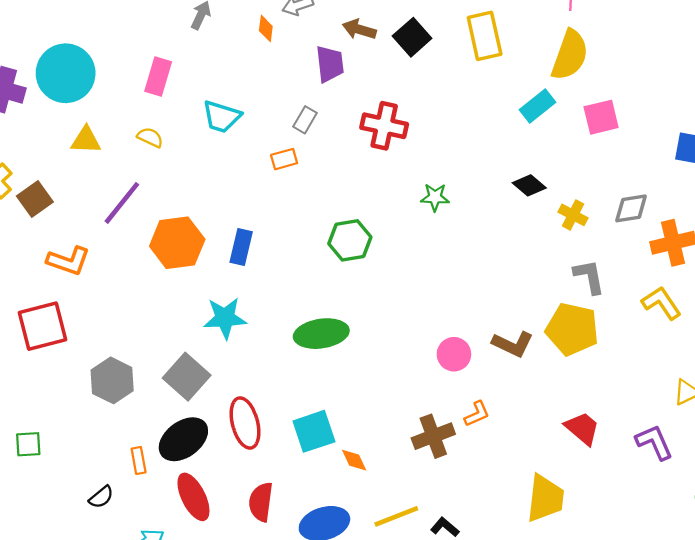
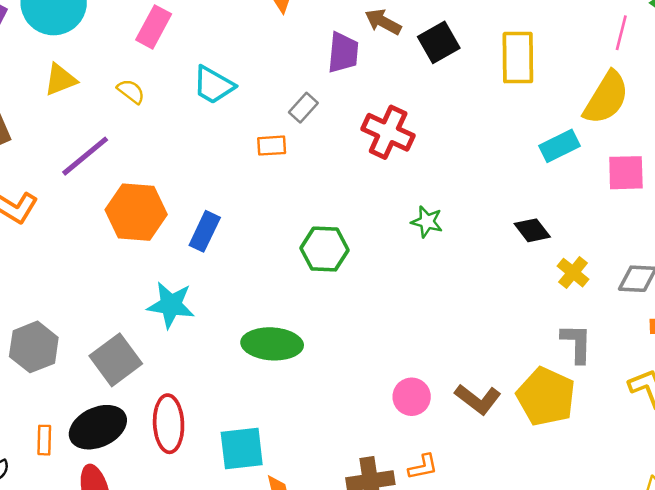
yellow triangle: (86, 140) -> (60, 80), turned -36

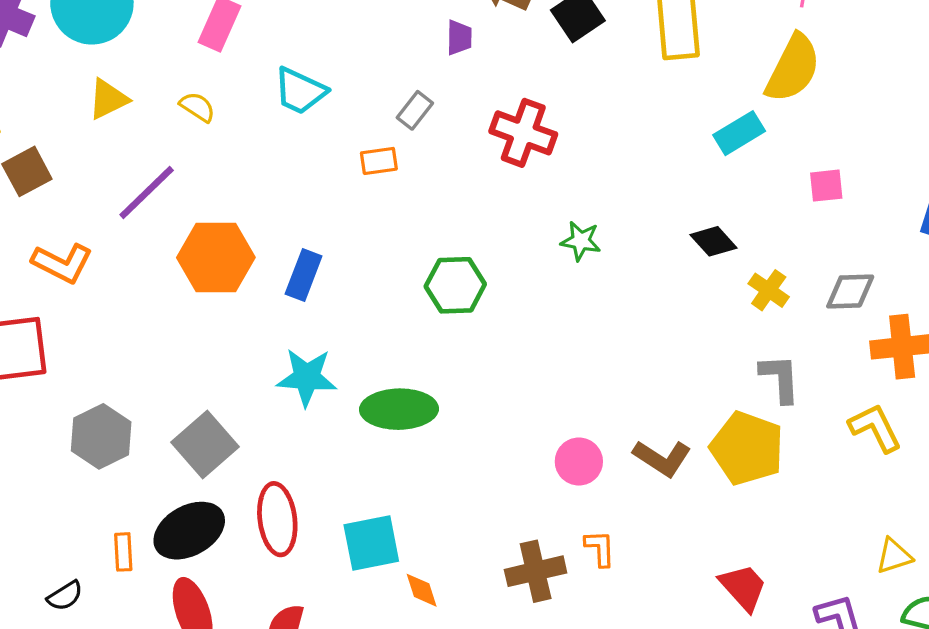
purple trapezoid: (343, 53) -> (459, 37), size x0.7
pink square: (626, 173) -> (826, 186), moved, size x0.7
cyan star: (171, 305) -> (307, 377), moved
orange L-shape: (423, 467) -> (600, 548), turned -76

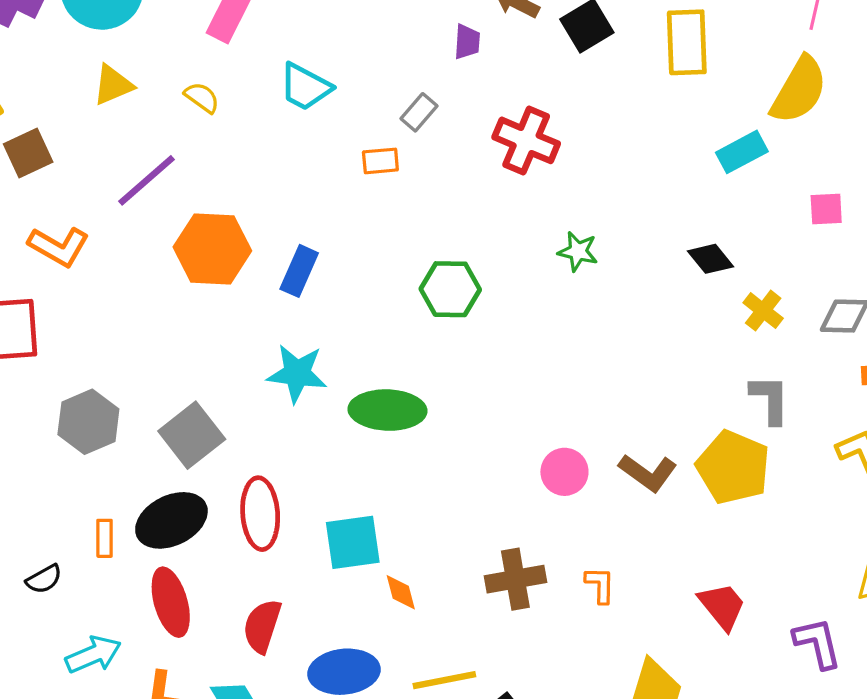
orange L-shape: (600, 548) -> (600, 585), moved

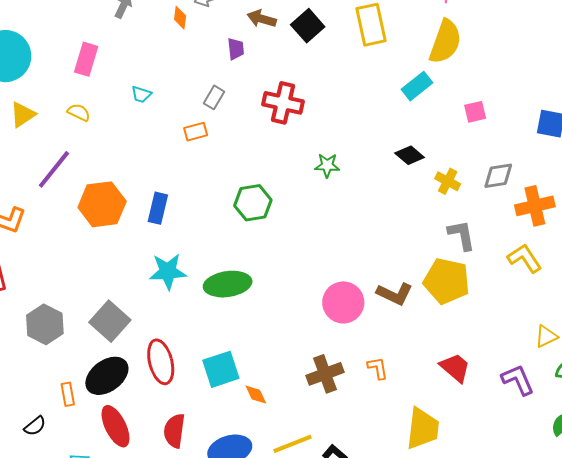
cyan trapezoid: (305, 87) -> (141, 94), size x0.6
pink circle: (564, 472) -> (343, 302), size x1.4

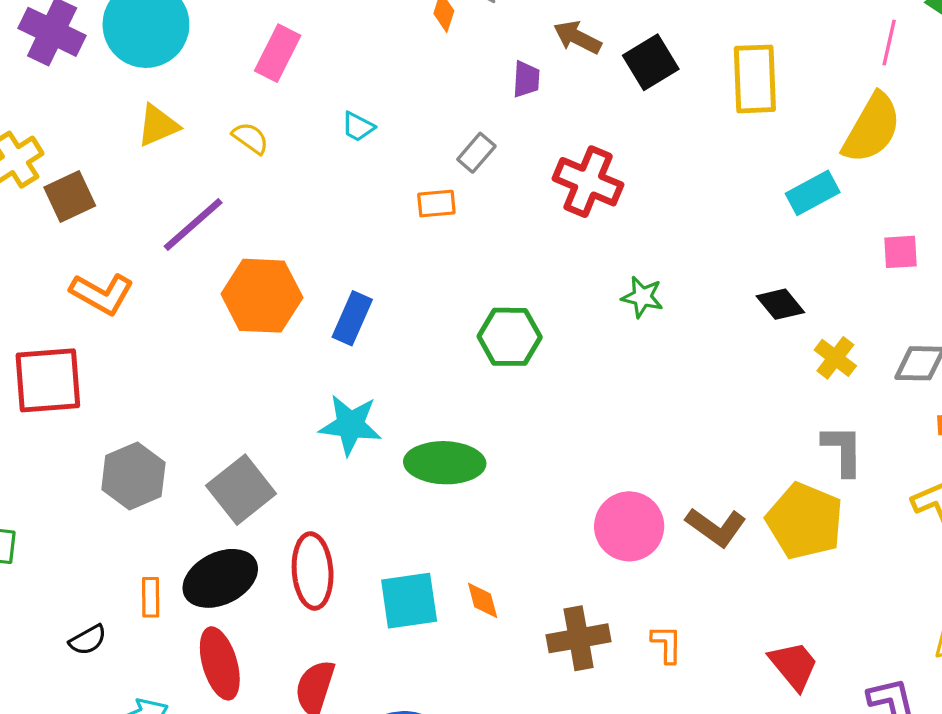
orange diamond: (256, 395) -> (483, 600), moved

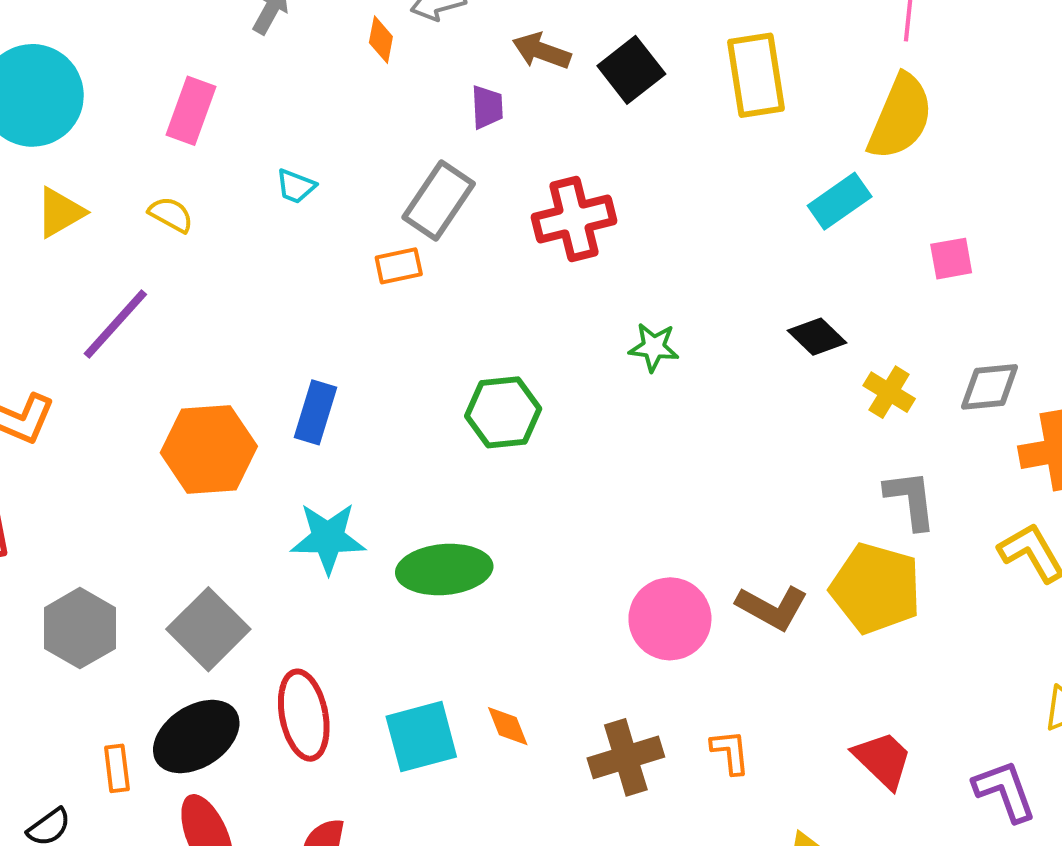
gray rectangle: (476, 153) -> (439, 200), size x1.6
red cross: (588, 182) -> (574, 219), turned -30
orange hexagon: (262, 296) -> (209, 450), moved

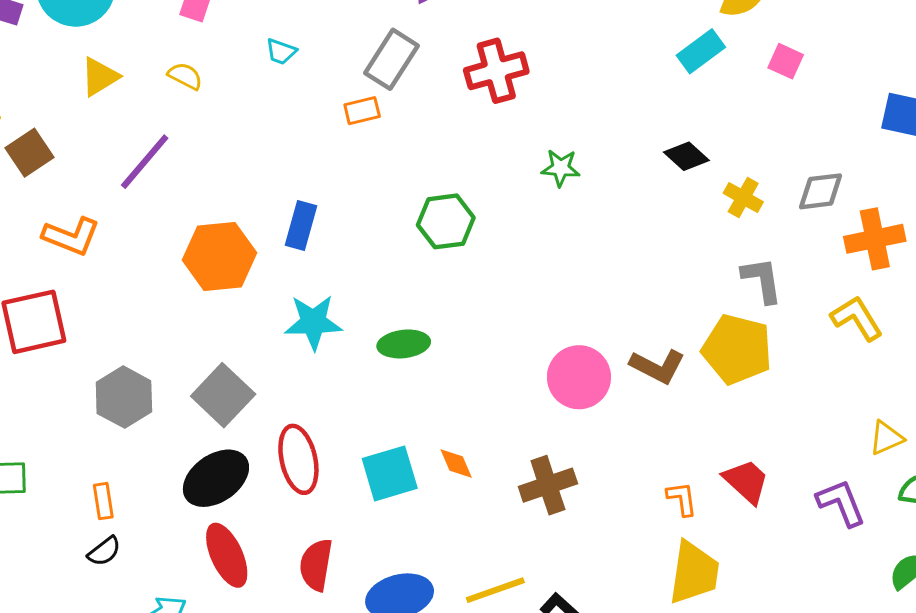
pink square: (951, 259) -> (786, 61), moved, turned 36
green ellipse: (444, 569) -> (404, 344), size x0.7
orange L-shape: (730, 752) -> (682, 499), moved
orange rectangle: (117, 768) -> (103, 501), moved

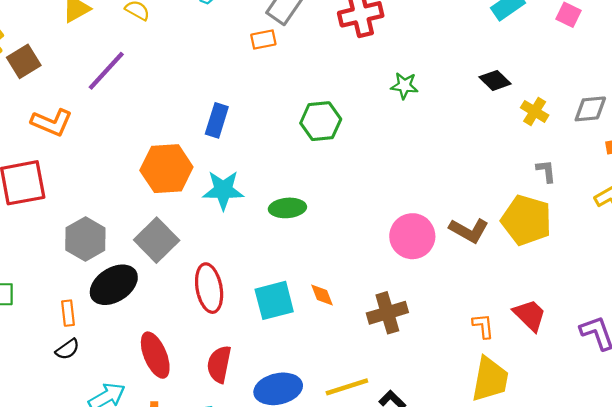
orange hexagon: (219, 256) -> (166, 169), moved
gray L-shape: (762, 280) -> (546, 171), size x0.7
black ellipse: (216, 478) -> (114, 285), moved

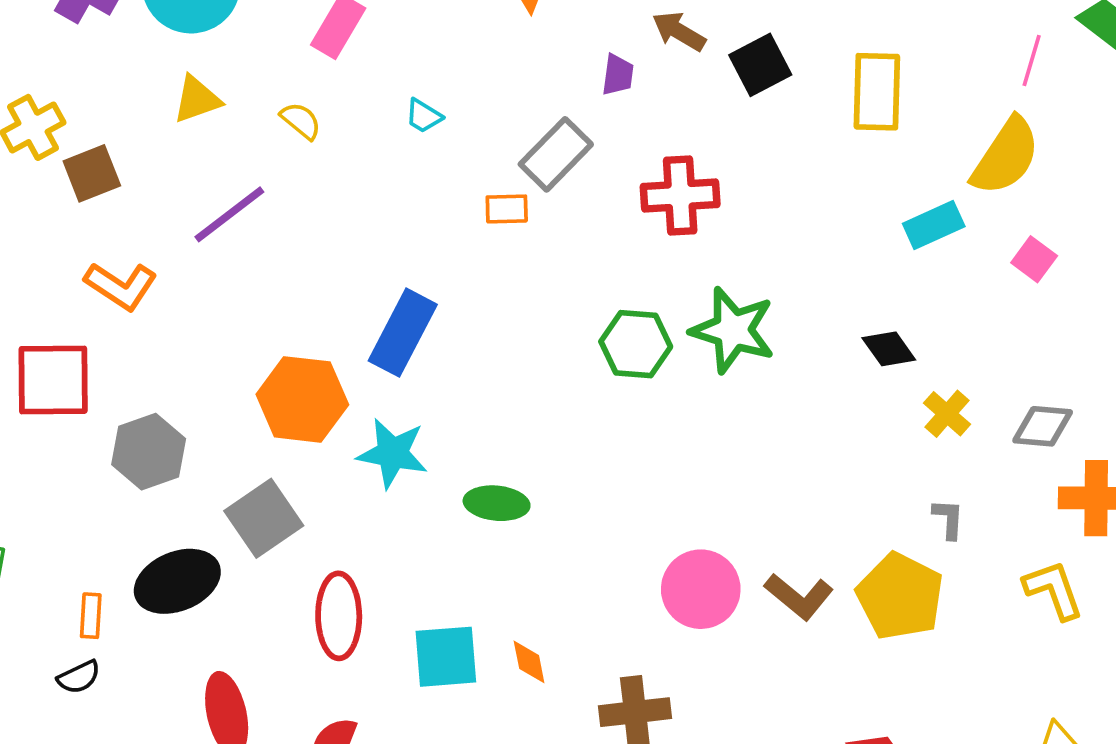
green star: (404, 86) -> (733, 330), size x1.8
blue rectangle: (217, 120) -> (403, 333), size x1.4
green hexagon: (321, 121) -> (636, 344), moved
gray hexagon: (85, 239) -> (149, 452), moved

